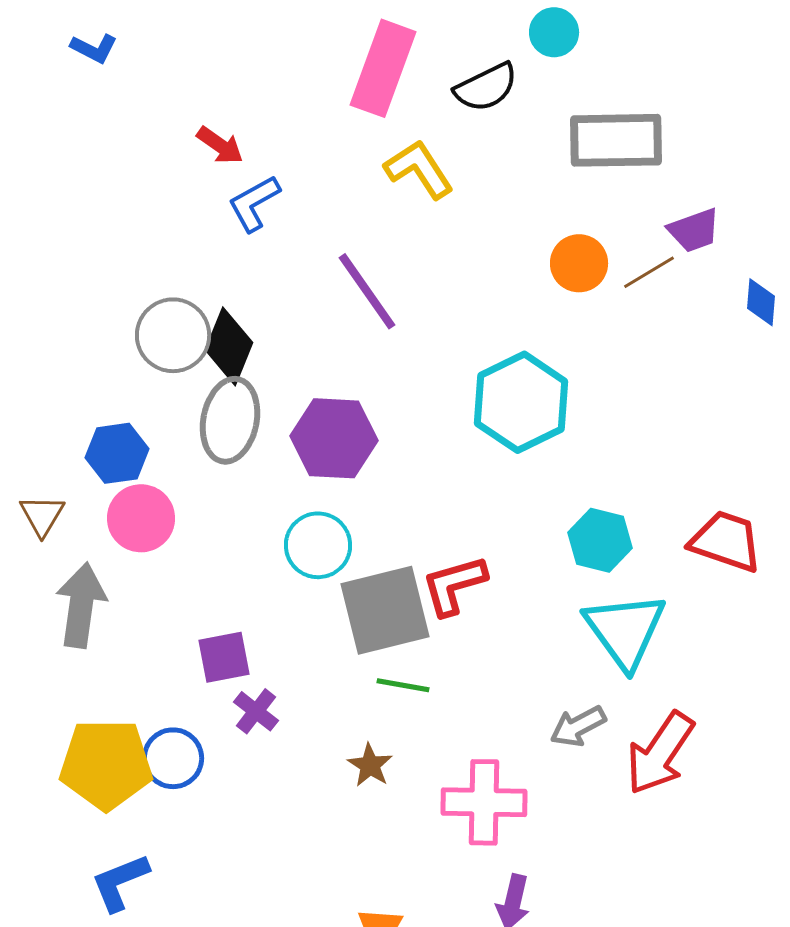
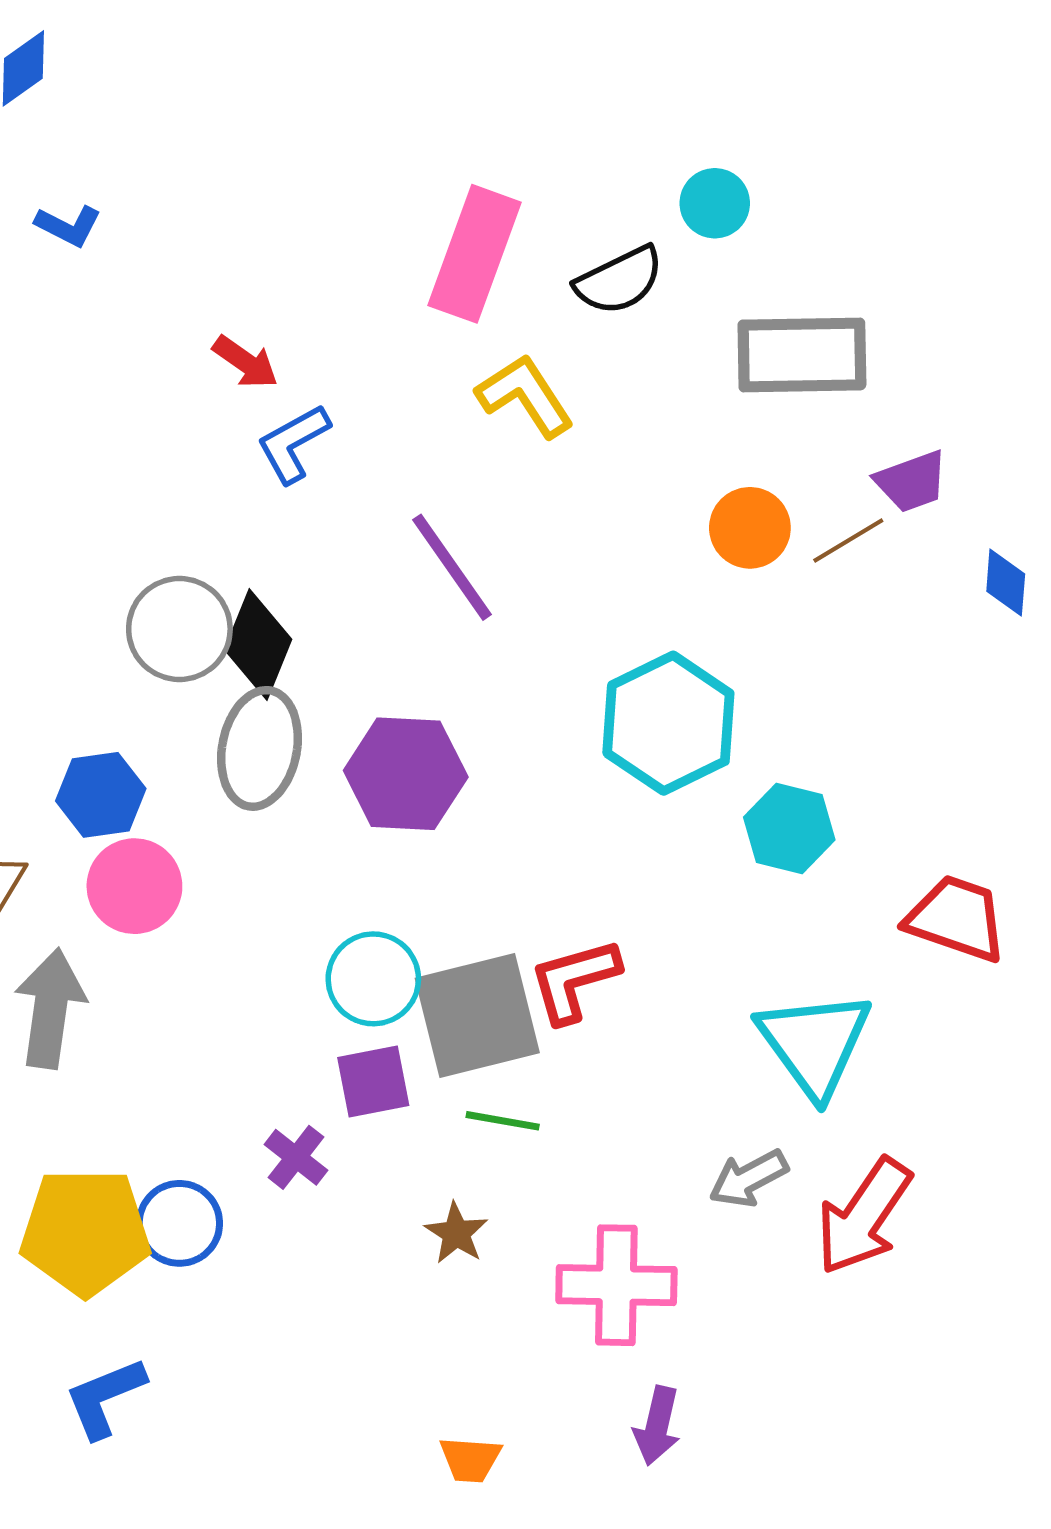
cyan hexagon: (600, 540) -> (789, 829), moved
cyan circle: (318, 545) -> (373, 979), moved
purple square: (224, 657) -> (373, 1081), moved

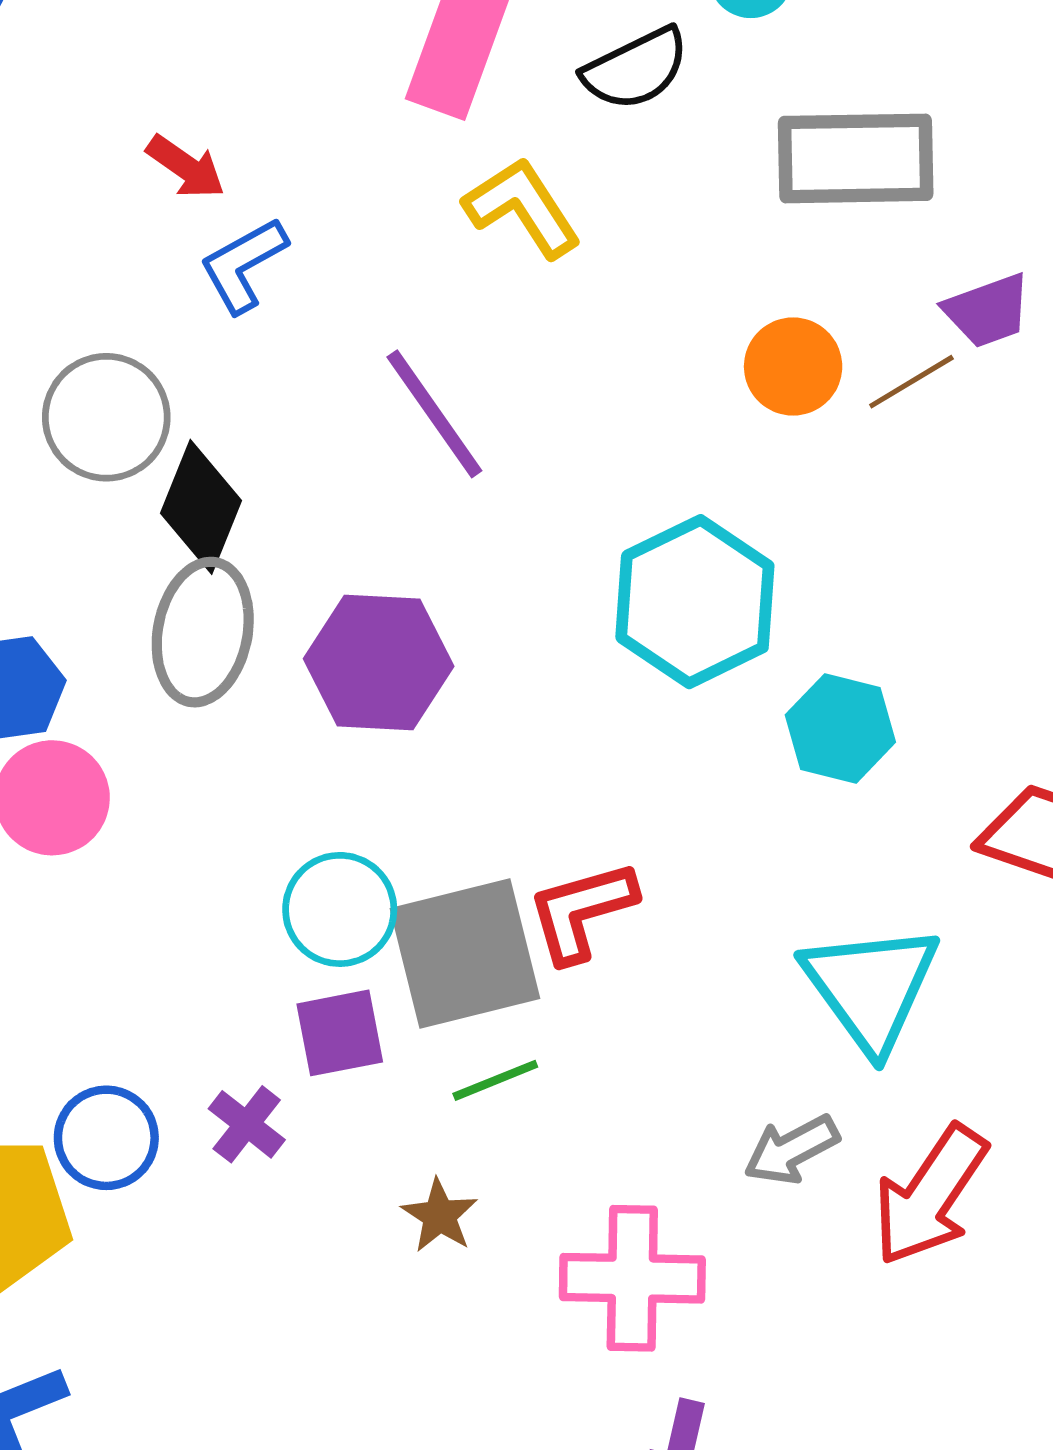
gray circle: (179, 629) -> (106, 417), moved
green line: (503, 1121) -> (495, 1080), turned -32
blue circle: (179, 1223) -> (106, 1138), moved

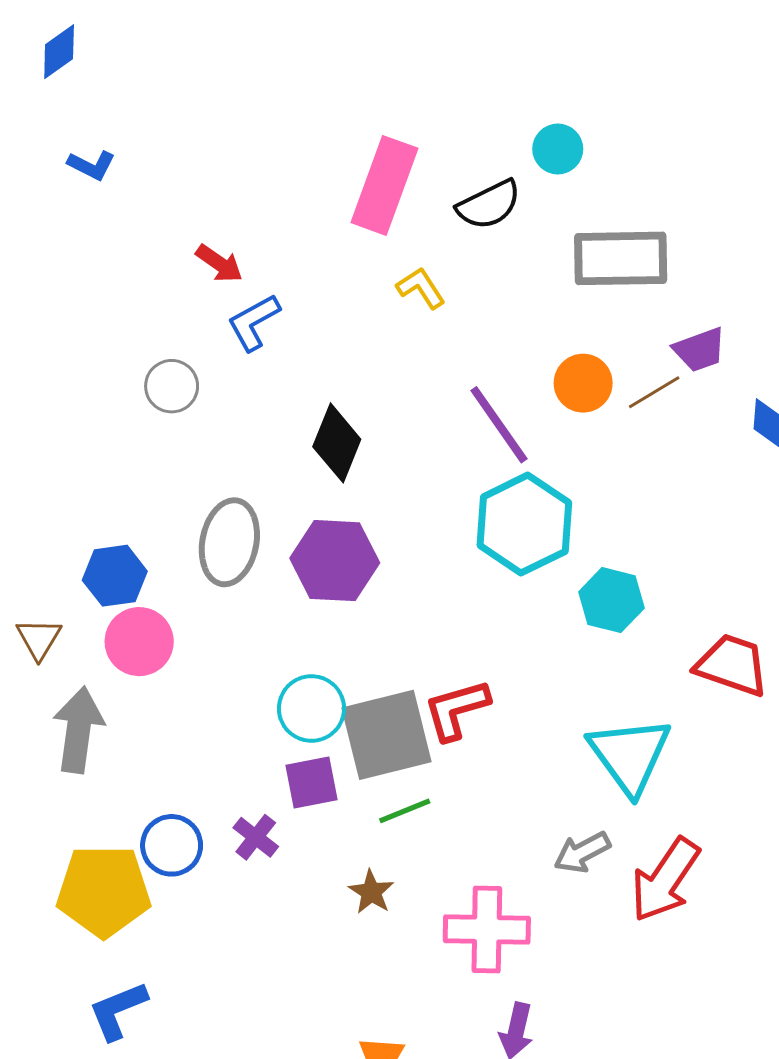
yellow L-shape: (522, 208) -> (421, 288), size x0.7
purple line: (434, 414) -> (499, 425), moved
gray circle: (106, 417) -> (172, 386), moved, size x0.7
black diamond: (201, 507) -> (337, 443), moved

